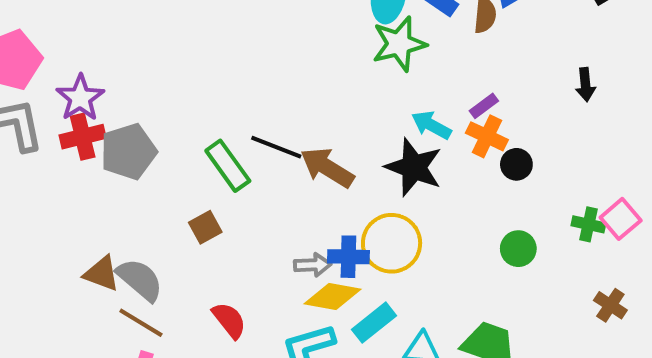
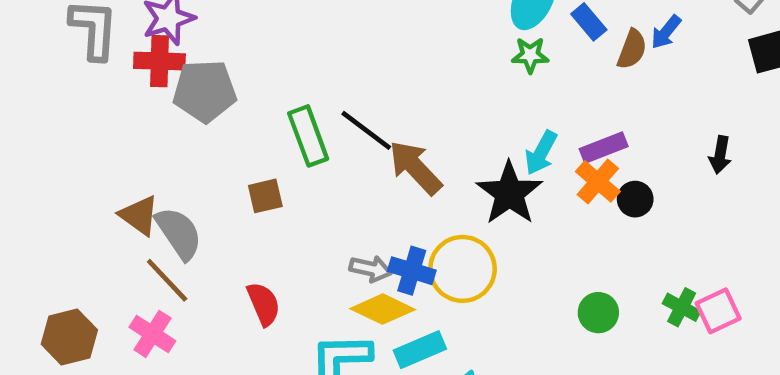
green star: (399, 44) -> (530, 55), size x0.6
purple rectangle: (484, 106) -> (604, 148), size x1.4
cyan arrow: (431, 125) -> (541, 153), turned -105
black circle: (516, 164) -> (635, 199), moved

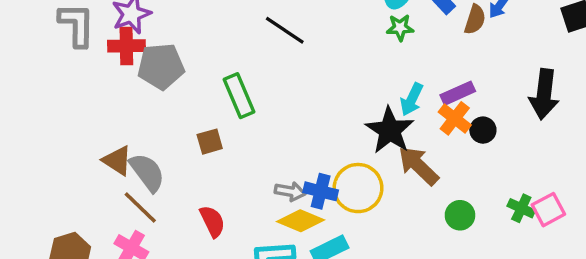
black line: (366, 130) -> (285, 30), moved
black arrow: (720, 155) -> (544, 94), size x1.8
brown arrow: (415, 168) -> (418, 166), moved

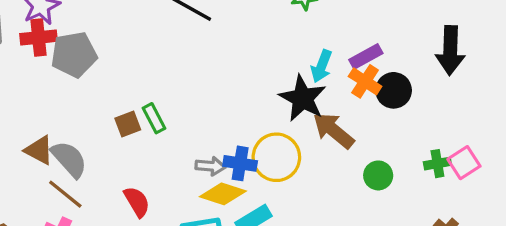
green rectangle: (239, 96) -> (154, 118), moved, size x0.7
black circle: (483, 130) -> (394, 90), size x1.4
green cross: (521, 208) -> (437, 164), turned -30

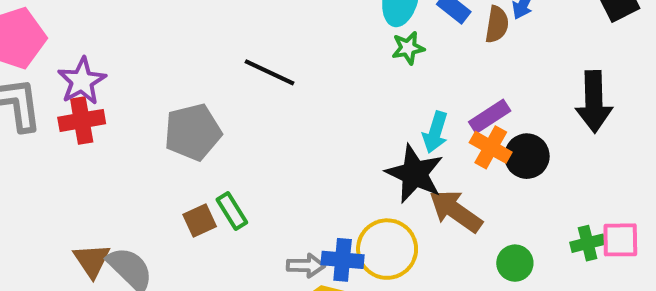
gray pentagon: (74, 55) -> (193, 132), moved
brown triangle: (39, 150) -> (92, 260), turned 32
pink square: (464, 163) -> (620, 240), turned 36

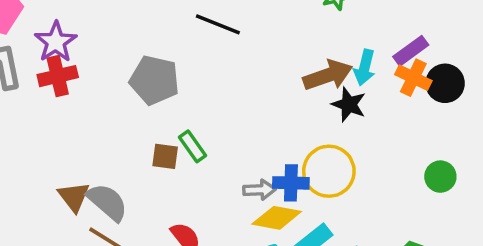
gray pentagon: (193, 132) -> (154, 80), turned 30
black star: (415, 174) -> (349, 105), size x0.7
brown arrow: (456, 211) -> (328, 75), moved, turned 129
brown square: (200, 220) -> (165, 156), turned 36

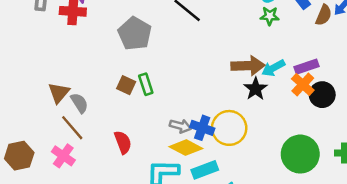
cyan arrow: (365, 67) -> (273, 68), turned 30
green circle: (440, 177) -> (300, 154), size x1.8
gray semicircle: (107, 202) -> (79, 103), size x0.7

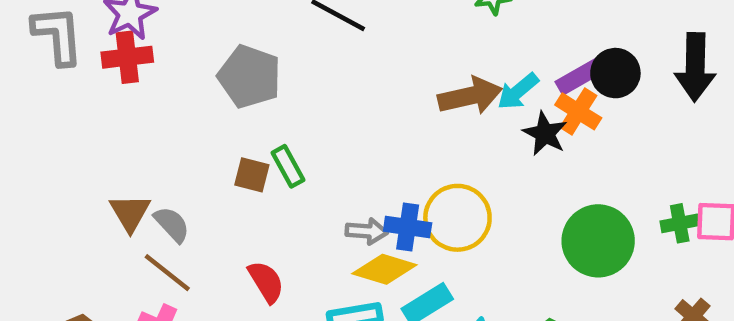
black star: (256, 89) -> (545, 134), moved
black circle: (322, 95) -> (615, 73), moved

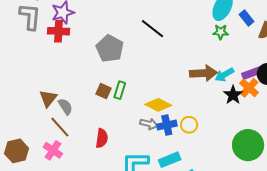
green rectangle: (288, 166) -> (120, 90), turned 36
yellow circle: (457, 218) -> (189, 125), size x0.6
blue cross: (408, 227) -> (167, 125), turned -30
yellow diamond: (384, 269) -> (158, 105), moved
red semicircle: (266, 282) -> (102, 138), turned 30

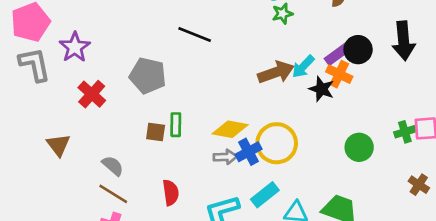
red cross: (58, 31) -> (92, 94), moved, turned -35
brown triangle: (48, 98) -> (58, 145), moved
yellow circle: (189, 125) -> (277, 143), size x1.8
green circle: (248, 145) -> (359, 147), size x0.7

